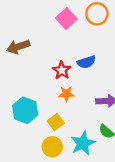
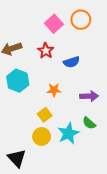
red star: (62, 70) -> (46, 51), moved
cyan hexagon: (25, 110) -> (18, 81), moved

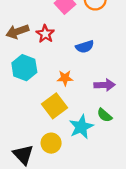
red star: (46, 51) -> (45, 34), moved
yellow square: (45, 115) -> (55, 106), size x1.5
yellow circle: (42, 137) -> (51, 143), moved

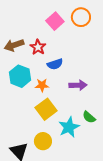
blue semicircle: (85, 47) -> (55, 64), moved
orange star: (65, 78) -> (42, 85), moved
purple arrow: (105, 85) -> (78, 85), moved

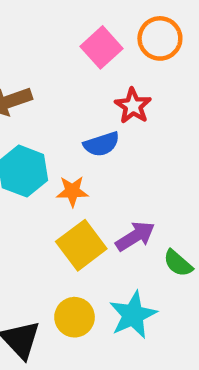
red star: (38, 47) -> (133, 106), moved
purple arrow: (78, 85) -> (135, 236), moved, turned -30
cyan star: (69, 127) -> (133, 315), moved

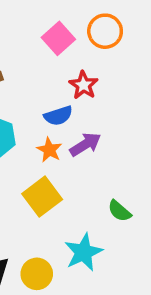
orange star: (72, 191) -> (49, 150), moved, turned 30
purple arrow: (135, 236) -> (85, 144), moved
yellow circle: (75, 317) -> (37, 274), moved

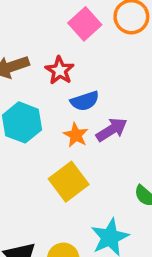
red star: (83, 85) -> (60, 70), moved

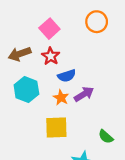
pink square: (85, 24) -> (49, 29), moved
yellow square: (69, 182) -> (56, 127), turned 35

